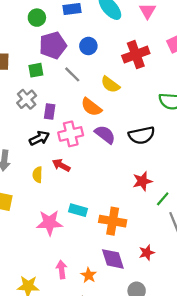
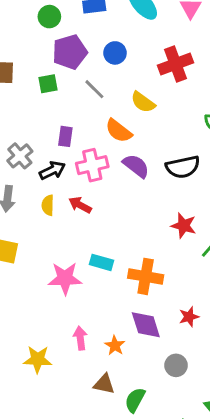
gray cross: (27, 99) -> (20, 156), moved
yellow semicircle: (37, 175) -> (48, 205), moved
red star: (142, 181) -> (184, 226), turned 30

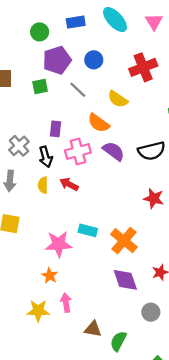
black arrow: (52, 170) -> (46, 157), turned 102
orange cross: (146, 276) -> (124, 241), turned 32
pink arrow: (80, 338) -> (66, 303), moved
orange star: (115, 345) -> (50, 276), moved

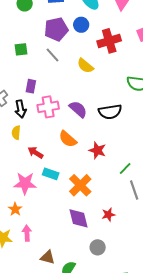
purple pentagon: (57, 60) -> (56, 29), moved
blue circle: (94, 60) -> (81, 25), moved
orange semicircle: (99, 123) -> (68, 139), moved
red arrow: (69, 184) -> (35, 153), moved
red star: (154, 198) -> (97, 150), moved

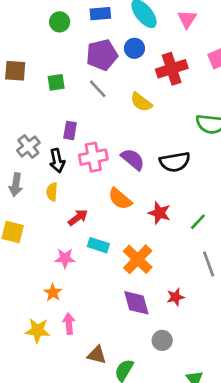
red arrow: (35, 153) -> (78, 218), turned 112
green line: (125, 168) -> (198, 222), moved
pink star: (25, 183) -> (65, 258), size x0.7

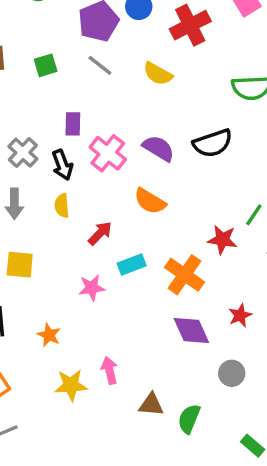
pink cross: (93, 157) -> (108, 153), turned -32
red star: (159, 213) -> (222, 240), moved
cyan rectangle: (98, 245) -> (132, 264), turned -30
orange star: (53, 293) -> (49, 335), moved

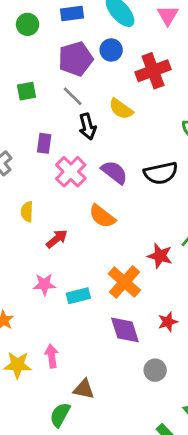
black arrow: (62, 165) -> (88, 127), moved
cyan rectangle: (132, 264) -> (78, 296), moved
green semicircle: (189, 419) -> (60, 415), moved

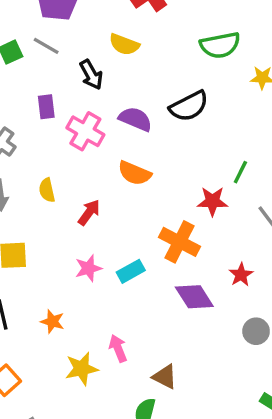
gray line: (73, 96) -> (46, 46), moved
gray circle: (155, 370) -> (256, 331), moved
brown triangle: (84, 389) -> (165, 377), turned 30

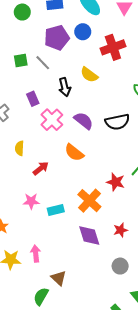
purple rectangle: (46, 107) -> (33, 99), turned -32

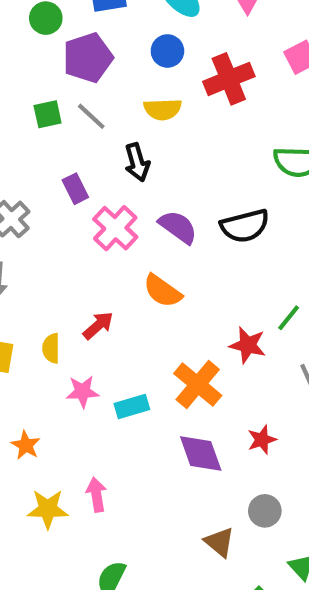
purple pentagon: (57, 38) -> (88, 58), moved
yellow semicircle: (89, 75) -> (163, 109), moved, turned -36
yellow semicircle: (19, 148) -> (51, 348), moved
brown triangle: (59, 278) -> (219, 542), moved

